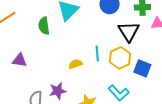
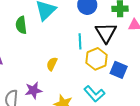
cyan line: (97, 53) -> (80, 41), moved
yellow semicircle: (75, 64) -> (52, 64), turned -48

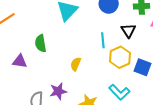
green semicircle: (21, 25) -> (41, 43), moved
black triangle: (106, 33) -> (128, 31), size x0.7

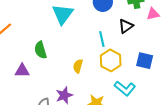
black triangle: (128, 31) -> (126, 26), turned 35
yellow hexagon: (120, 57) -> (111, 60), moved

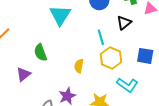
purple triangle: (22, 71) -> (24, 74), turned -35

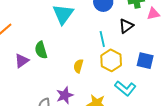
purple triangle: (24, 74) -> (22, 61), moved

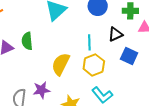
blue square: (145, 61) -> (129, 56), moved
yellow semicircle: (78, 66) -> (61, 64), size x1.6

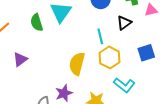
green semicircle: (27, 41) -> (37, 23), moved
blue square: (129, 56) -> (146, 53), moved, turned -30

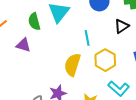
cyan line: (100, 36) -> (87, 38), moved
purple triangle: (20, 59) -> (23, 45), moved, turned 49

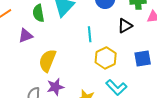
purple triangle: (23, 45) -> (25, 36), turned -42
yellow semicircle: (72, 65) -> (47, 61), moved

